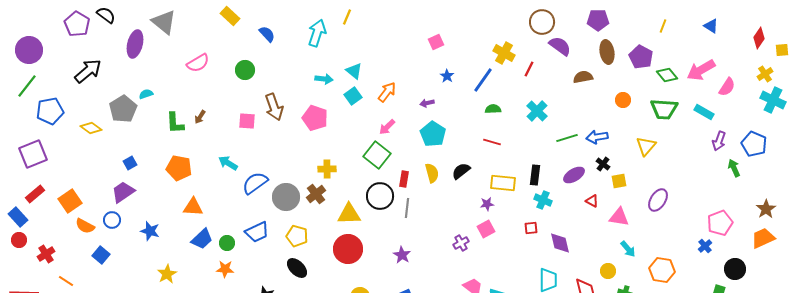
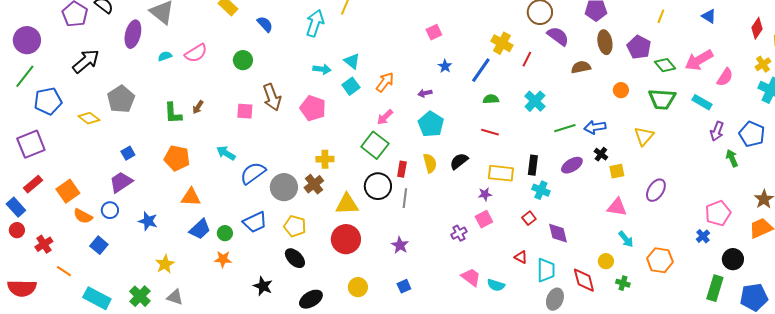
cyan semicircle: (146, 94) -> (165, 56), moved
red triangle: (592, 201) -> (521, 257), moved
red square: (531, 228) -> (529, 218), turned -32

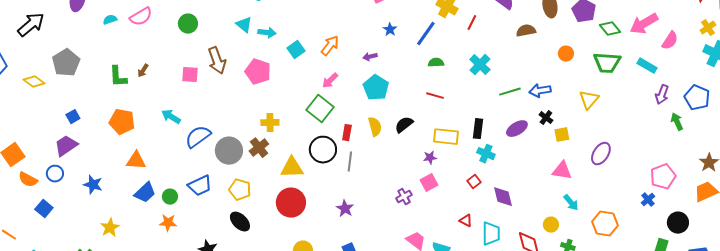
cyan triangle: (352, 61) -> (244, 25), moved

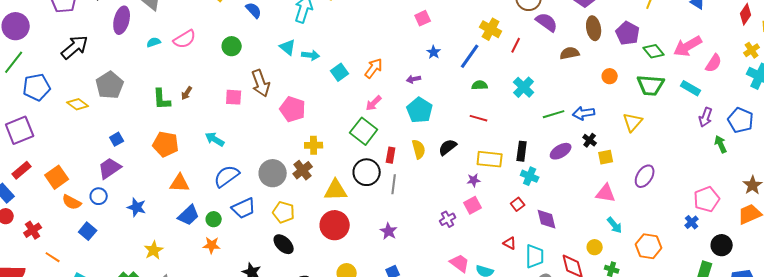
pink pentagon: (258, 72) -> (293, 109), moved
blue semicircle: (198, 137) -> (227, 176), moved

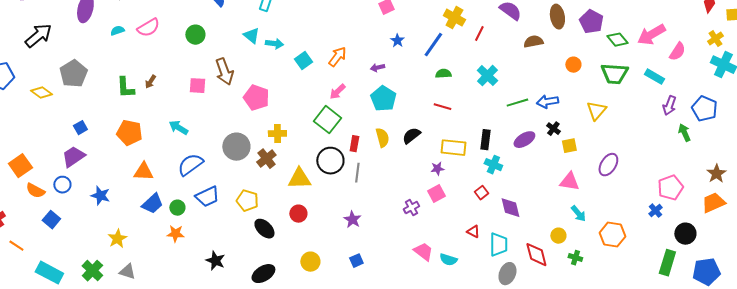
gray circle: (273, 173) -> (236, 147), moved
red circle: (335, 225) -> (298, 214), size x0.6
black ellipse: (284, 244) -> (264, 229), moved

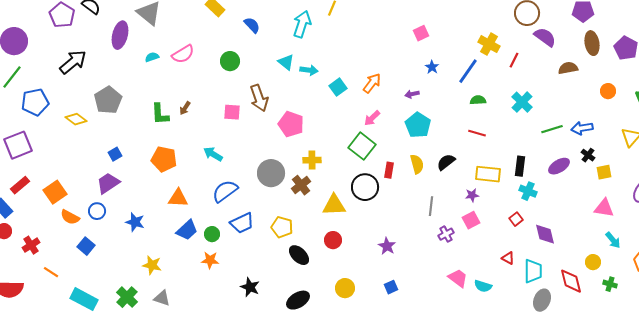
gray line: (357, 173) -> (431, 206), moved
yellow star: (117, 239) -> (152, 265), turned -30

